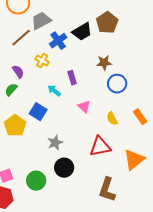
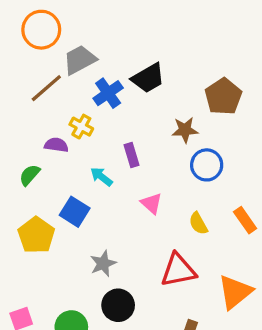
brown pentagon: (107, 23) -> (223, 96), moved
purple semicircle: (18, 72) -> (56, 145), moved, turned -48

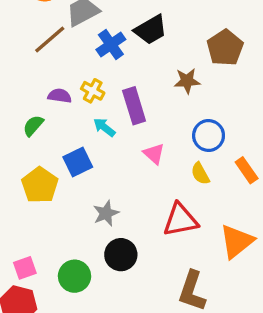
yellow cross: (81, 127) -> (93, 91), moved
purple rectangle: (131, 155) -> (134, 106), size x1.5
blue circle: (207, 165) -> (209, 136), moved
blue square: (75, 212) -> (78, 162), turned 32

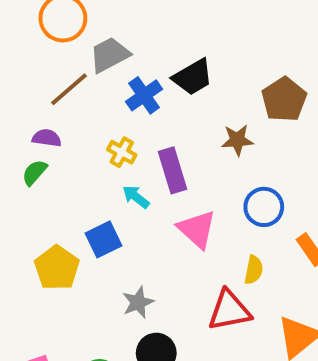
purple semicircle: (60, 96) -> (47, 138), moved
green semicircle: (33, 126) -> (35, 172), moved
pink triangle: (154, 154) -> (197, 229), size x1.5
yellow semicircle: (200, 174) -> (254, 270), moved, turned -140

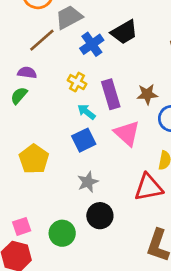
brown star: (237, 140) -> (147, 94), moved
blue square: (103, 239) -> (84, 140), moved

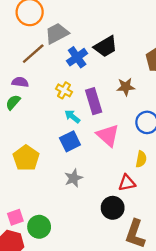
brown star: (147, 94) -> (126, 87), moved
red triangle: (149, 187) -> (127, 183), size x0.7
black circle: (100, 216) -> (113, 208), moved
green circle: (62, 233) -> (39, 227), moved

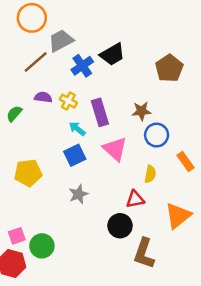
purple semicircle: (20, 82) -> (43, 97), moved
brown star: (126, 87) -> (141, 111), moved
yellow pentagon: (26, 158) -> (28, 173), turned 30

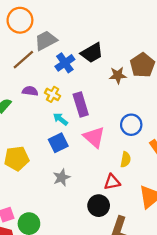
brown star: (141, 111) -> (118, 75), moved

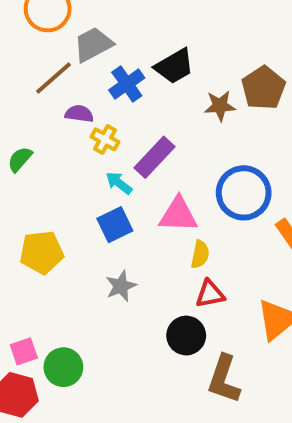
purple semicircle: (30, 91) -> (79, 114), moved
purple rectangle: (81, 104) -> (155, 157), turned 60
blue circle: (131, 125) -> (244, 193), size x1.4
pink triangle: (94, 137) -> (178, 215), turned -40
yellow semicircle: (126, 160) -> (200, 254), moved

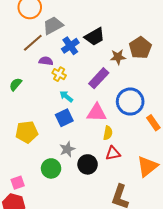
purple rectangle: (155, 157) -> (99, 78), moved
black circle: (186, 336) -> (88, 164), moved
green circle: (63, 367) -> (51, 168), moved

